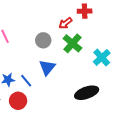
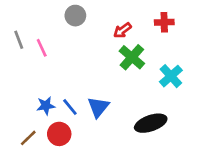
red cross: (85, 11) -> (164, 22), moved
gray circle: (43, 40) -> (75, 16), moved
blue triangle: (47, 68) -> (98, 107), moved

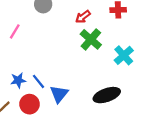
pink line: (42, 48) -> (15, 31), turned 56
blue triangle: (98, 107) -> (59, 94), moved

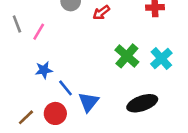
red arrow: (83, 17) -> (101, 13), moved
green cross: (91, 39) -> (127, 56), moved
blue star: (18, 80) -> (44, 70), moved

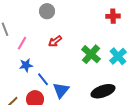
red arrow: (101, 13) -> (55, 41), moved
pink line: (39, 32) -> (22, 43), moved

